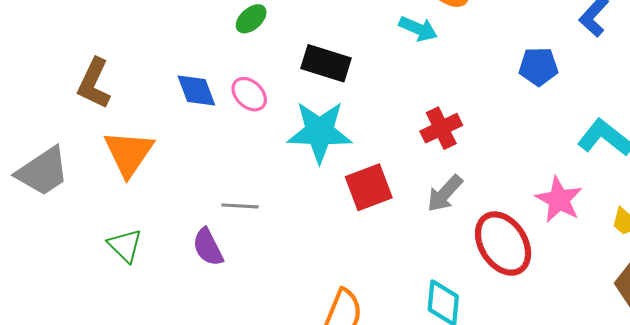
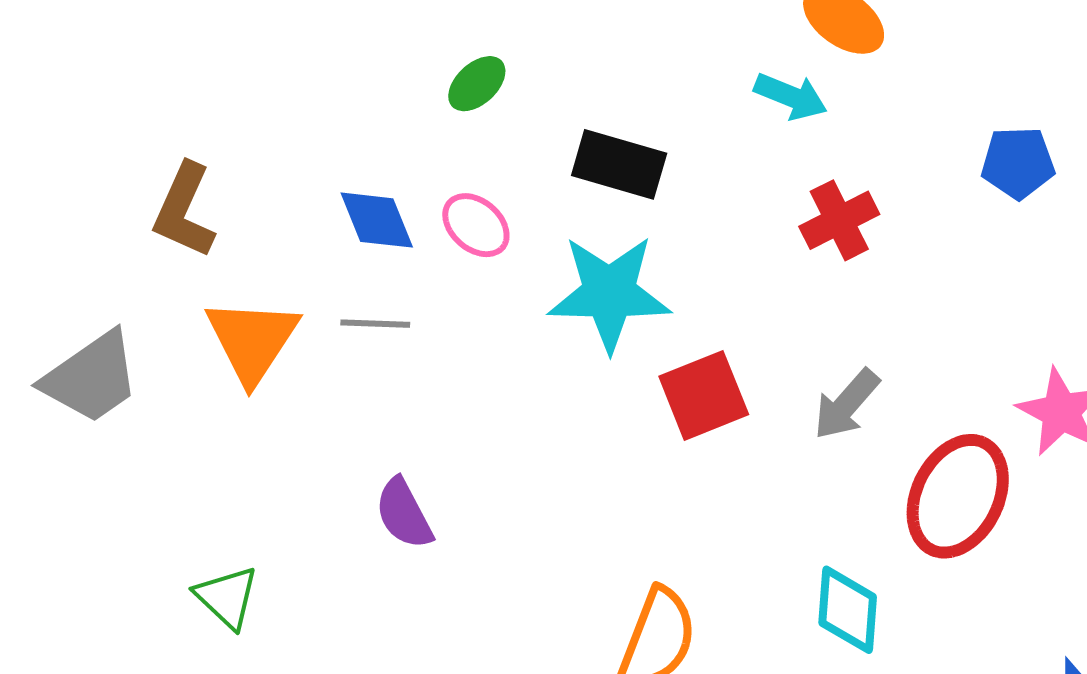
red cross: (441, 128) -> (839, 220), moved
gray line: (240, 206) -> (375, 324), moved
red ellipse: (503, 244) -> (958, 496), turned 60
green triangle: (125, 245) -> (227, 597), moved

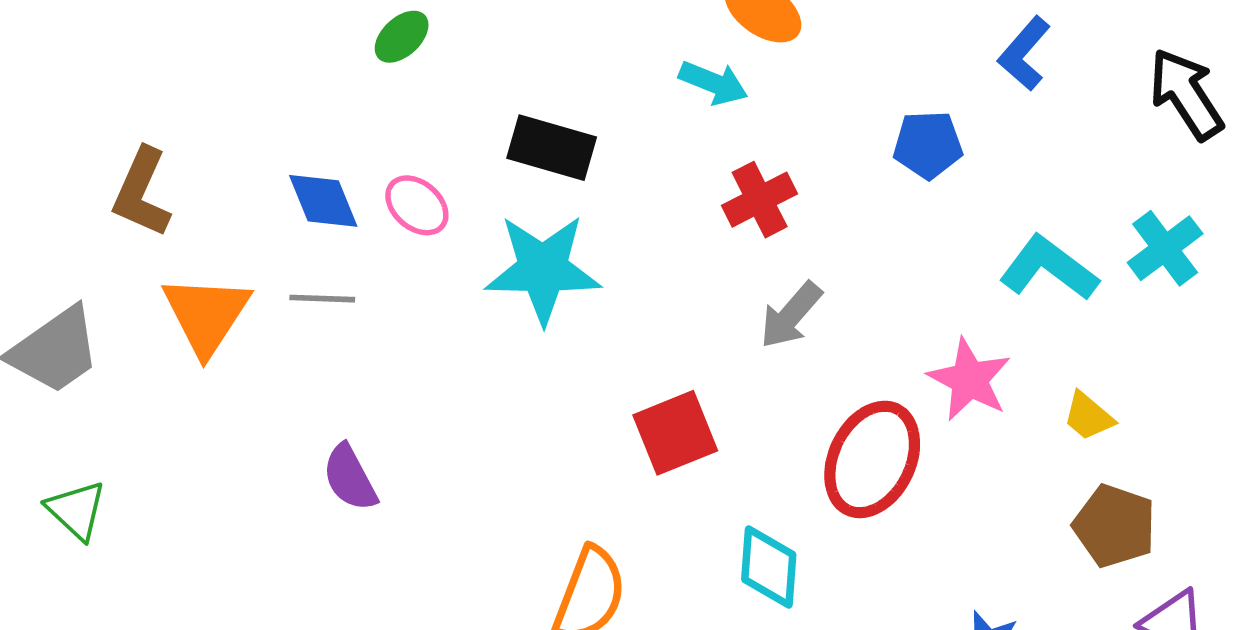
green ellipse: (477, 84) -> (402, 37), moved
red square: (704, 395) -> (675, 433), moved
gray arrow: (846, 404) -> (791, 315), moved
green triangle: (227, 597) -> (76, 510), moved

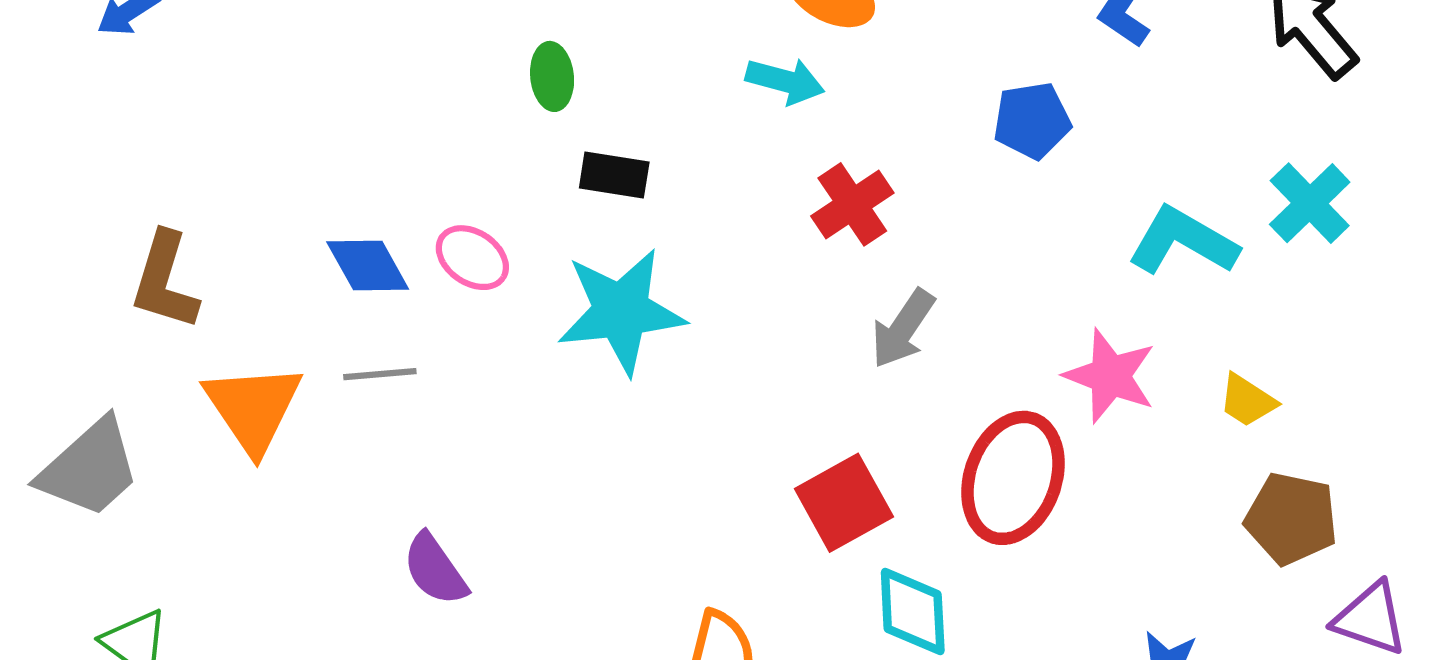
green ellipse: (402, 37) -> (552, 76), moved, turned -46
black rectangle: (552, 148) -> (614, 175), size x0.7
red square: (675, 433) -> (844, 503), moved

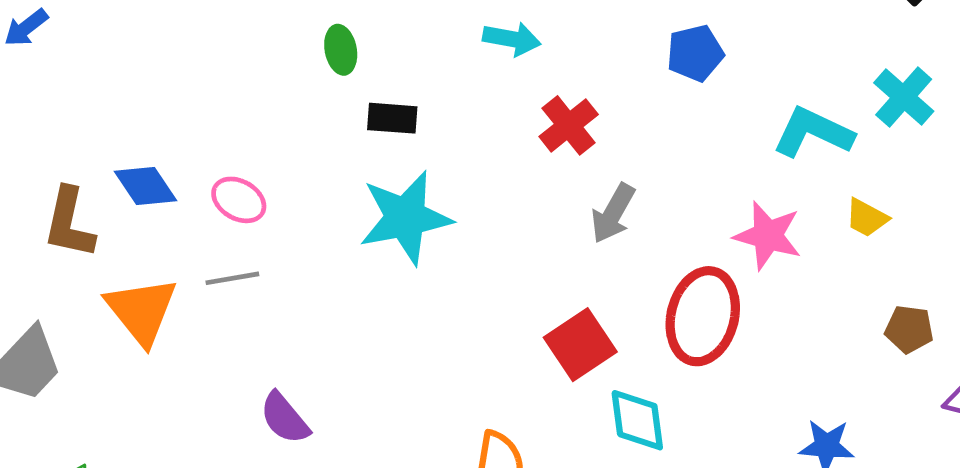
pink ellipse: (472, 258) -> (239, 200), moved
blue diamond: (368, 265) -> (146, 186), moved
yellow trapezoid: (1247, 400) -> (867, 218), moved
brown pentagon: (1291, 519) -> (909, 329), size x0.7

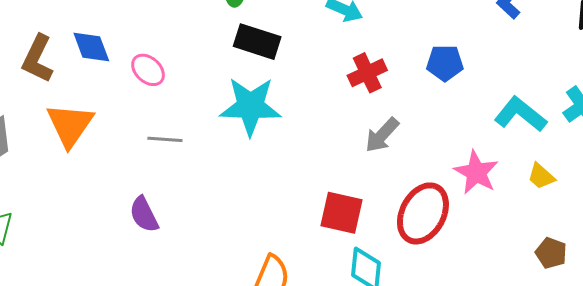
blue pentagon: (695, 53) -> (445, 63), moved
black rectangle: (392, 118) -> (257, 42), size x1.4
gray line: (232, 278) -> (165, 139), moved
red square: (580, 345) -> (341, 213), turned 33

